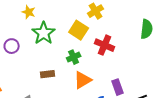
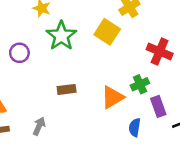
red cross: (105, 45) -> (160, 51), moved
green cross: (74, 57) -> (140, 84), moved

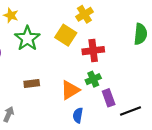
red cross: (160, 51) -> (93, 51), moved, turned -30
blue semicircle: (135, 127) -> (78, 115), moved

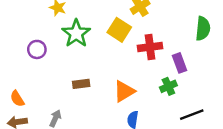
green cross: (93, 79) -> (168, 86), moved
purple rectangle: (109, 98) -> (179, 63), moved

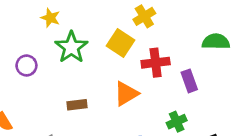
green semicircle: (203, 29) -> (216, 42), turned -95
green cross: (168, 86) -> (177, 122), moved
orange triangle: (124, 91) -> (126, 94), moved

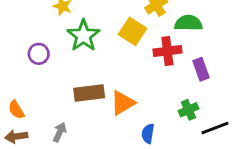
green semicircle: (216, 42) -> (188, 23), moved
orange triangle: (126, 94) -> (123, 103), moved
brown rectangle: (77, 105) -> (89, 93), size x1.5

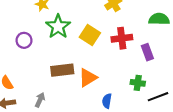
green semicircle: (188, 23) -> (159, 19), moved
yellow square: (132, 31) -> (90, 35), moved
green cross: (188, 110) -> (138, 83), turned 32

